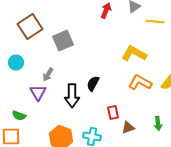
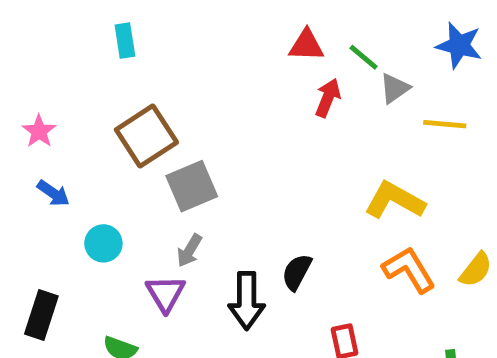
gray square: (63, 41) -> (192, 186), moved
cyan circle: (16, 63) -> (103, 243), moved
orange L-shape: (140, 83) -> (409, 270), turned 30

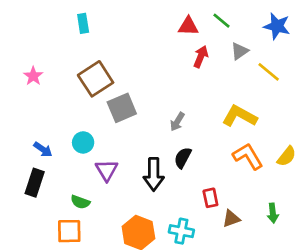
green line: (364, 57) -> (222, 21), moved
yellow line: (445, 124) -> (269, 72), turned 35
blue arrow: (53, 193) -> (43, 149), moved
cyan circle: (103, 243) -> (83, 142), moved
gray arrow: (189, 251) -> (177, 122), moved

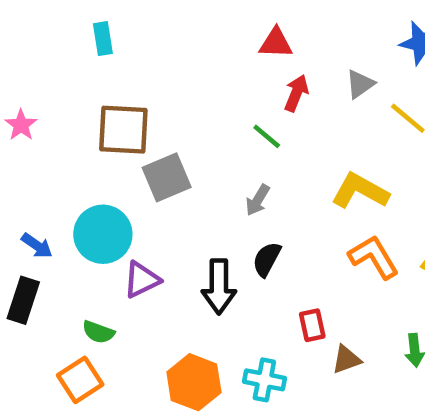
green line: (222, 21) -> (267, 136), moved
brown square: (96, 79) -> (123, 130), turned 36
cyan circle: (83, 142) -> (103, 234), size x1.6
purple triangle: (107, 170) -> (142, 280), turned 35
orange square: (69, 231) -> (80, 380), turned -32

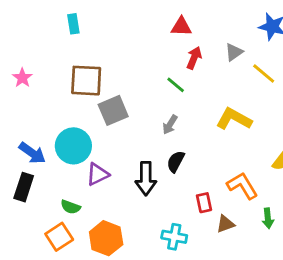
blue arrow: (37, 246) -> (32, 153), size x1.4
orange L-shape: (374, 257) -> (242, 186), moved
orange hexagon: (194, 382) -> (106, 238), moved

